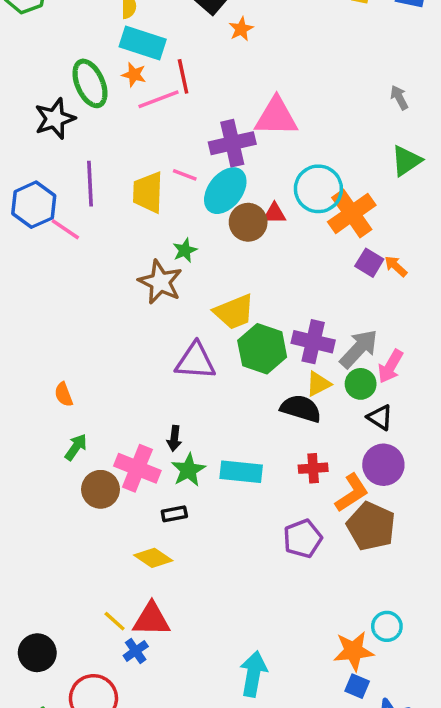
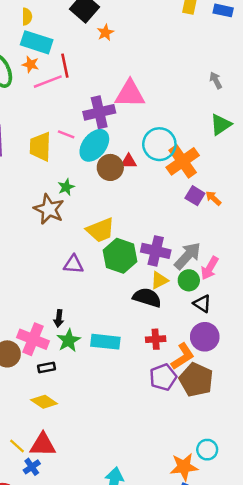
purple triangle: (195, 361) -> (73, 264), size x0.7
black rectangle: (174, 514) -> (46, 367), moved
purple pentagon: (303, 539) -> (163, 377), moved

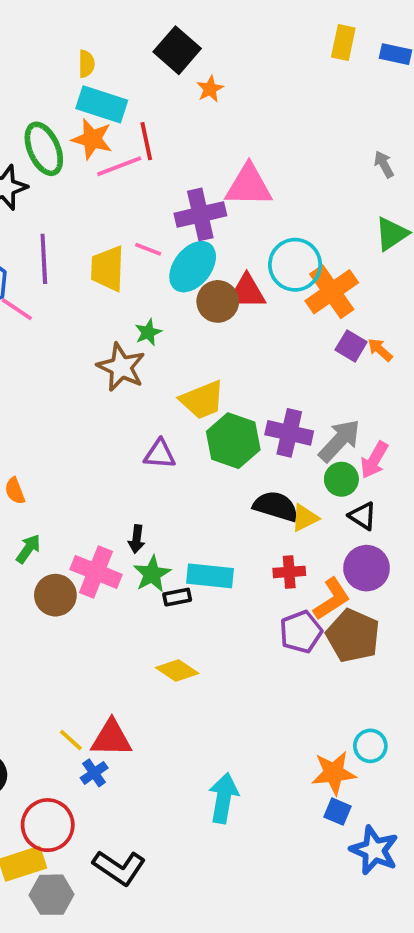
orange star: (31, 64) -> (92, 139), size x1.5
red triangle: (129, 161) -> (247, 292), size x1.5
yellow triangle: (159, 280) -> (305, 518), moved
black rectangle: (46, 367) -> (177, 597), moved
yellow diamond: (44, 402) -> (177, 671), moved

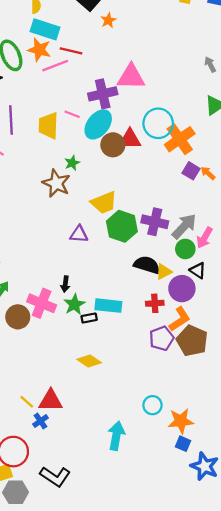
red line: (146, 141) -> (71, 51), turned -65
purple circle: (367, 568) -> (182, 289), moved
cyan circle: (370, 746) -> (152, 405), moved

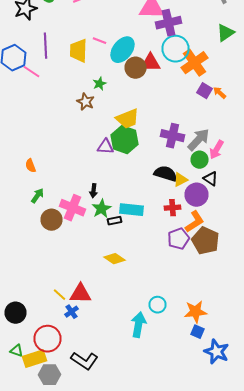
purple cross: (103, 94) -> (168, 23), moved
brown star: (56, 183) -> (86, 102), size x0.7
green hexagon: (122, 226) -> (124, 140), moved
cyan circle: (152, 405) -> (158, 305), moved

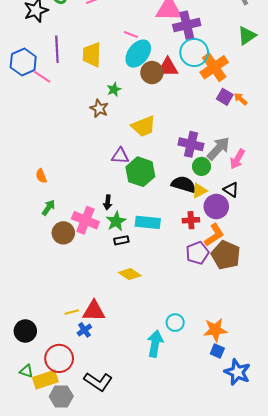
pink line: (100, 41) -> (131, 35), moved
green hexagon: (124, 140) -> (140, 172), moved
green circle: (200, 160) -> (202, 166), moved
black rectangle: (114, 221) -> (121, 240), moved
yellow line: (60, 295) -> (72, 312), turned -56

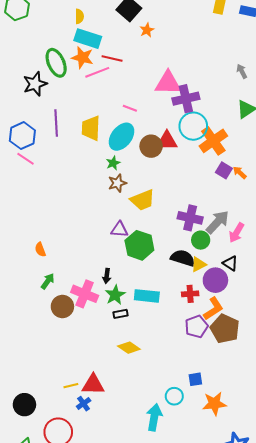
cyan ellipse: (138, 54) -> (122, 137), moved
pink line: (42, 77) -> (26, 159), moved
brown star: (99, 108) -> (117, 183), moved, turned 30
blue square: (217, 351) -> (195, 379), moved, turned -32

